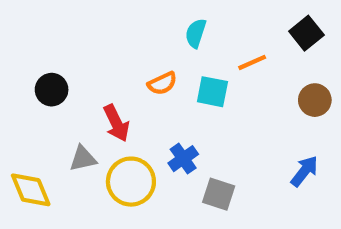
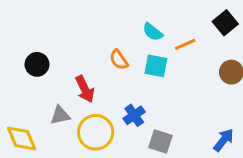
cyan semicircle: (196, 33) -> (153, 32), moved, turned -70
orange semicircle: (162, 83) -> (119, 60), turned 80
blue arrow: (304, 171) -> (224, 140), moved

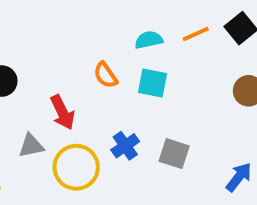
cyan semicircle: (153, 32) -> (149, 40), turned 130
orange line: (185, 44) -> (196, 34), moved
gray square: (160, 142) -> (174, 154), moved

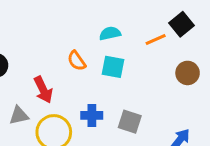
orange line: (196, 34) -> (156, 40), moved
blue cross: (125, 146) -> (92, 115), turned 35

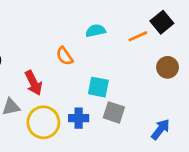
cyan square: (113, 67) -> (98, 87), moved
blue cross: (92, 115) -> (79, 118), moved

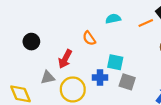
red arrow: (34, 83) -> (65, 59), turned 54
blue cross: (79, 118) -> (100, 77), moved

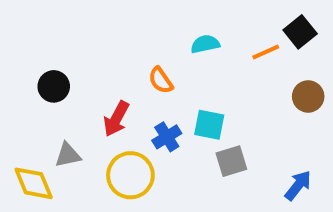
gray triangle: (48, 77) -> (68, 155), moved
blue cross: (100, 77) -> (167, 137), moved, turned -32
gray square: (127, 82) -> (231, 161), turned -35

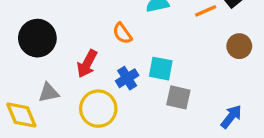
black circle: (54, 86) -> (37, 38), size x1.5
gray square: (231, 161) -> (178, 97), turned 30

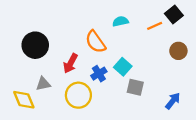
orange semicircle: (122, 33) -> (95, 42), size x1.5
cyan square: (161, 69) -> (123, 67), turned 30

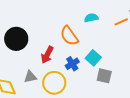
gray triangle: (43, 84) -> (30, 77), moved

